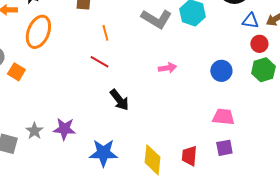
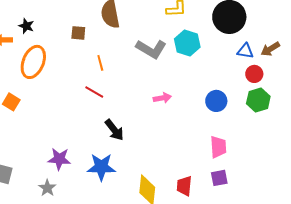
pink trapezoid: (223, 117) -> (218, 147), turned 80
gray star: (34, 131) -> (47, 188), moved
blue star: (103, 153) -> (101, 167), moved

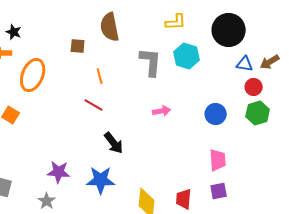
black star: (26, 26) -> (14, 32), moved
gray L-shape: (151, 49) -> (151, 62), turned -116

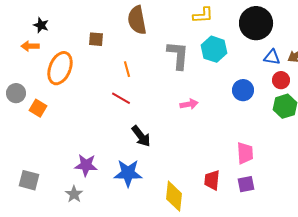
brown square: (78, 46) -> (96, 39), moved
blue circle: (216, 114) -> (243, 90), moved
red trapezoid: (184, 199) -> (212, 180), moved

